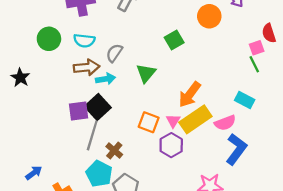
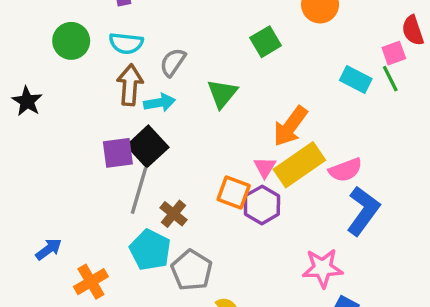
brown arrow: (87, 67) -> (130, 85), turned -80
cyan rectangle: (245, 100) -> (356, 79), moved
orange square: (149, 122) -> (234, 193), moved

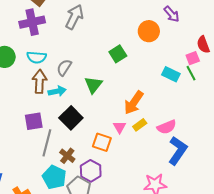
black square: (148, 146) -> (71, 118), moved
yellow rectangle: (299, 165) -> (140, 125), size x0.5
purple hexagon: (262, 205) -> (91, 171), moved

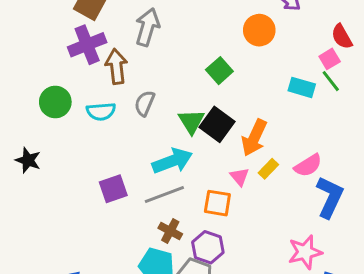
cyan semicircle: (37, 57) -> (101, 111), moved
brown arrow: (40, 81) -> (116, 66), moved
cyan arrow: (57, 91) -> (172, 161), moved, size x1.5
black square: (71, 118) -> (217, 124), moved
gray line: (47, 143) -> (164, 195), moved, turned 64

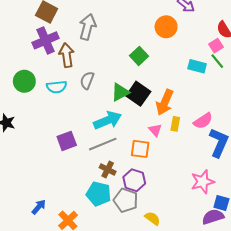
green triangle: (191, 121) -> (120, 92), turned 36
yellow rectangle: (268, 169) -> (175, 124), turned -32

